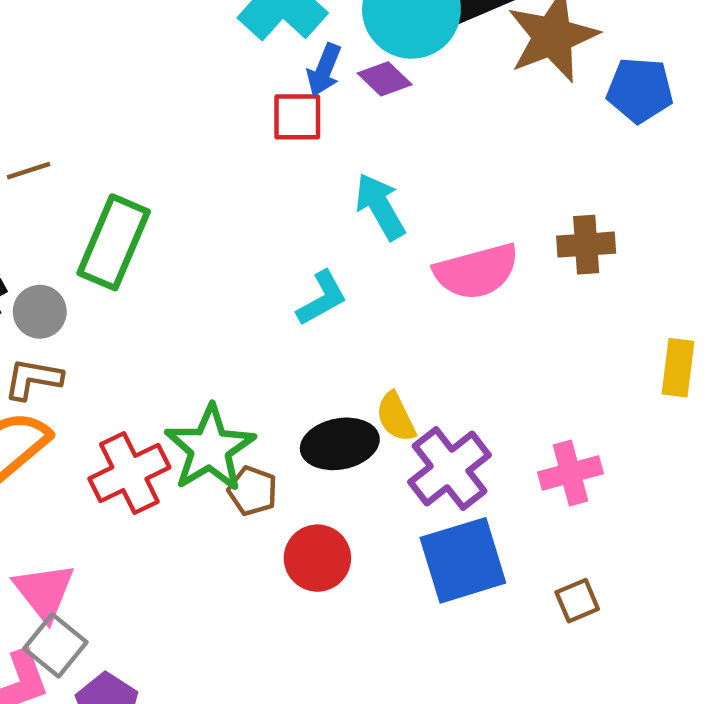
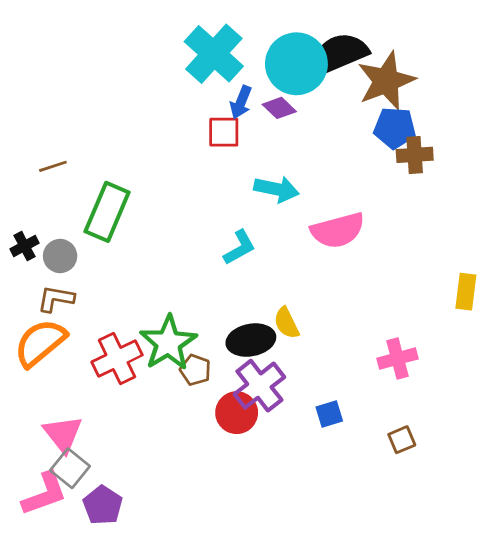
blue pentagon: (640, 90) -> (395, 128), moved
cyan arrow: (380, 206) -> (277, 189), turned 132
brown cross: (586, 245) -> (415, 155), moved
purple cross: (450, 468) -> (259, 386), moved
blue square: (463, 560) -> (329, 414), size x0.5

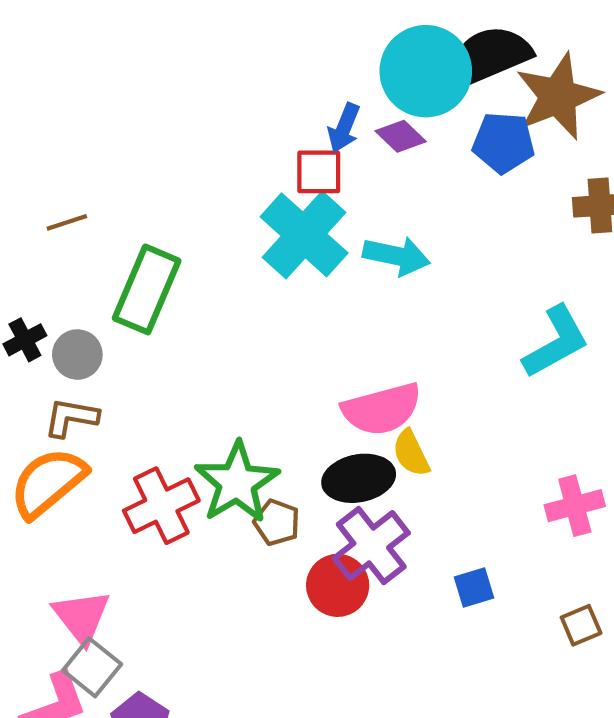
cyan cross: (214, 54) -> (304, 235), moved
blue pentagon: (395, 128) -> (503, 143), moved
pink semicircle: (338, 230) -> (382, 409), moved
cyan L-shape: (239, 247) -> (556, 342), moved, size x1.4

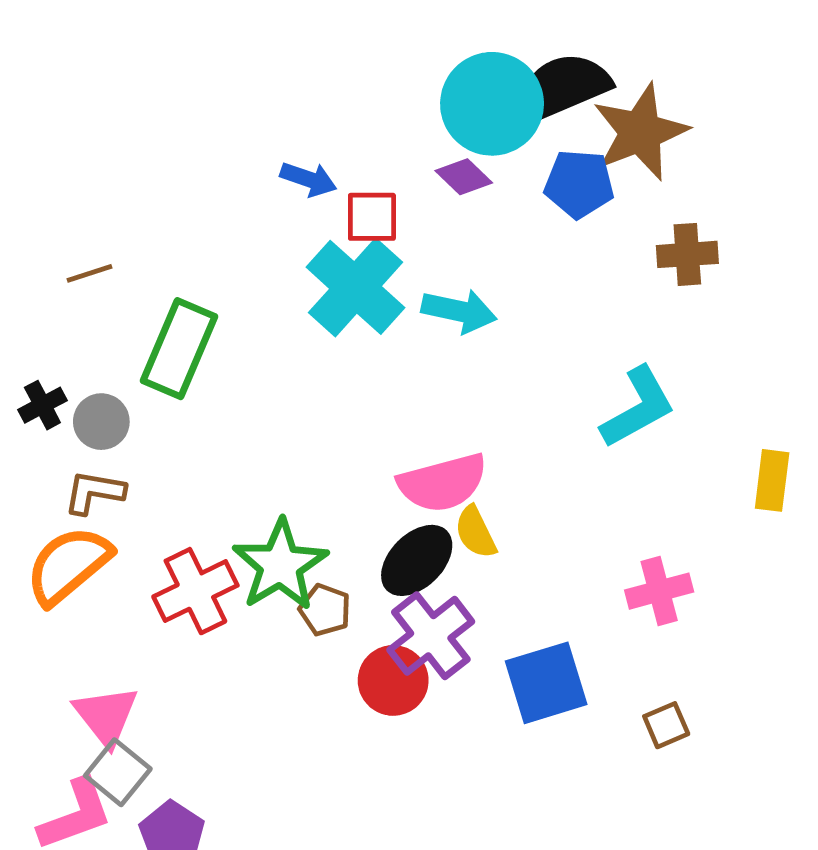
blue arrow: (344, 128) -> (308, 179), moved, turned -93
black ellipse: (359, 478) -> (417, 560), turned -34
blue square: (474, 587) -> (546, 683), size x1.8

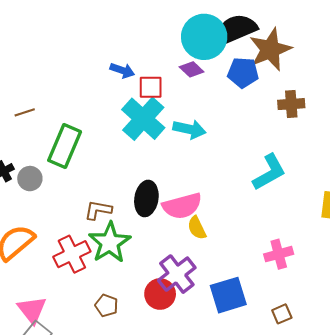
brown L-shape: (94, 492) -> (98, 210), moved
black ellipse: (417, 560) -> (146, 198), moved, turned -36
brown pentagon: (325, 610) -> (107, 306), moved

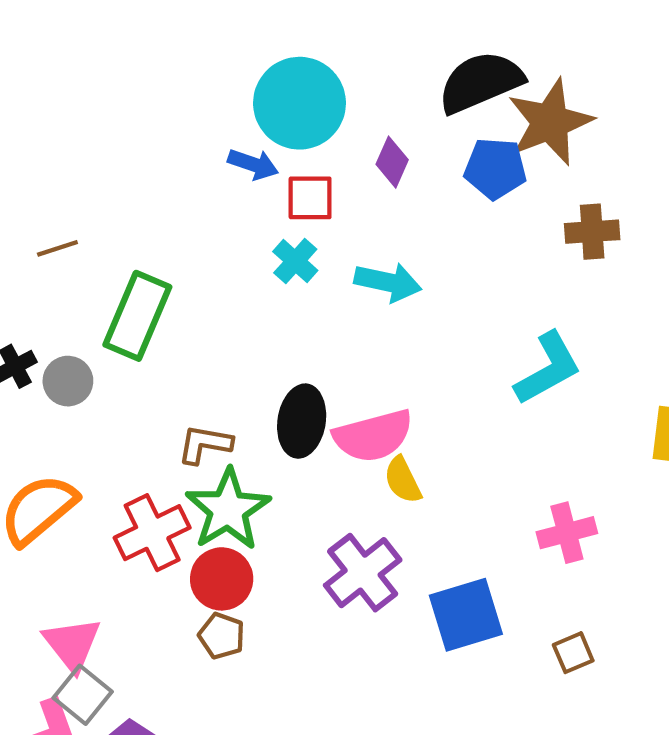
cyan circle: (204, 37) -> (300, 103), moved
purple diamond: (192, 69) -> (392, 162), turned 70
cyan cross: (143, 119) -> (295, 261), size x0.5
red circle: (160, 294) -> (222, 579), moved

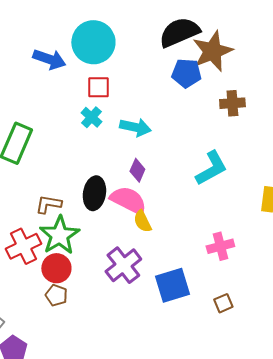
purple diamond: (392, 162) -> (137, 170), moved
blue arrow: (253, 164) -> (49, 59), moved, size x1.4
pink semicircle: (373, 436) -> (128, 200), turned -138

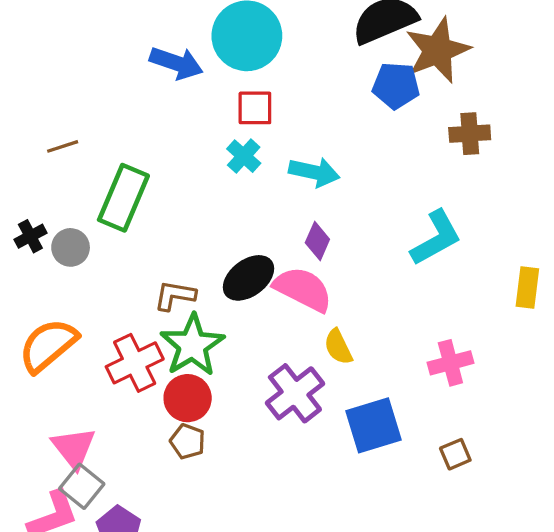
black ellipse: (94, 193) -> (248, 278), turned 44
yellow semicircle: (142, 221) -> (338, 347), moved

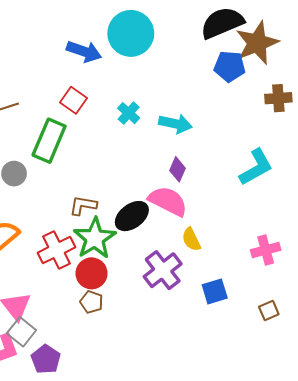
red square: (255, 108) -> (73, 100), moved, turned 35
black ellipse: (248, 278) -> (132, 216), moved
blue square: (374, 425) -> (215, 291), size x0.7

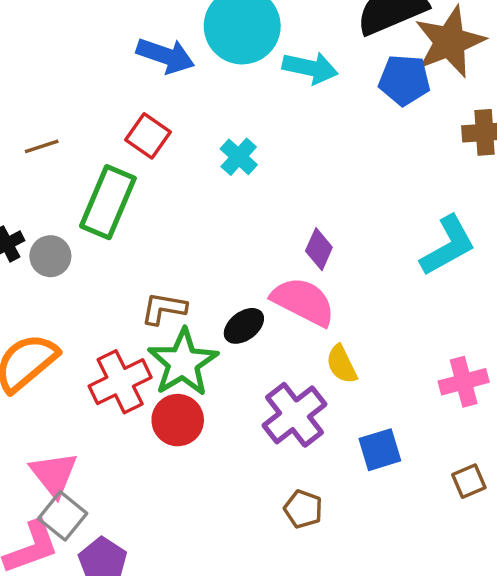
cyan arrow: (175, 124) -> (310, 68), moved
black ellipse: (132, 216) -> (244, 326), size x0.7
brown pentagon: (92, 302) -> (303, 509), moved

